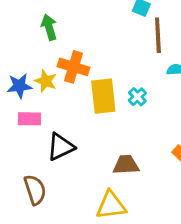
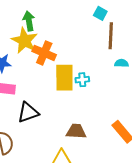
yellow star: (46, 81) -> (25, 41), moved, size x1.5
cyan cross: (137, 97) -> (82, 80), moved, turned 32

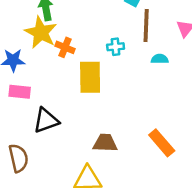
orange cross: (44, 53) -> (65, 47), size x0.7
cyan cross: (82, 80) -> (116, 47), moved

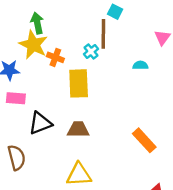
brown line: (146, 25) -> (103, 34), moved
cyan cross: (116, 47) -> (91, 51), moved, turned -32
brown trapezoid: (105, 143) -> (78, 130), moved

